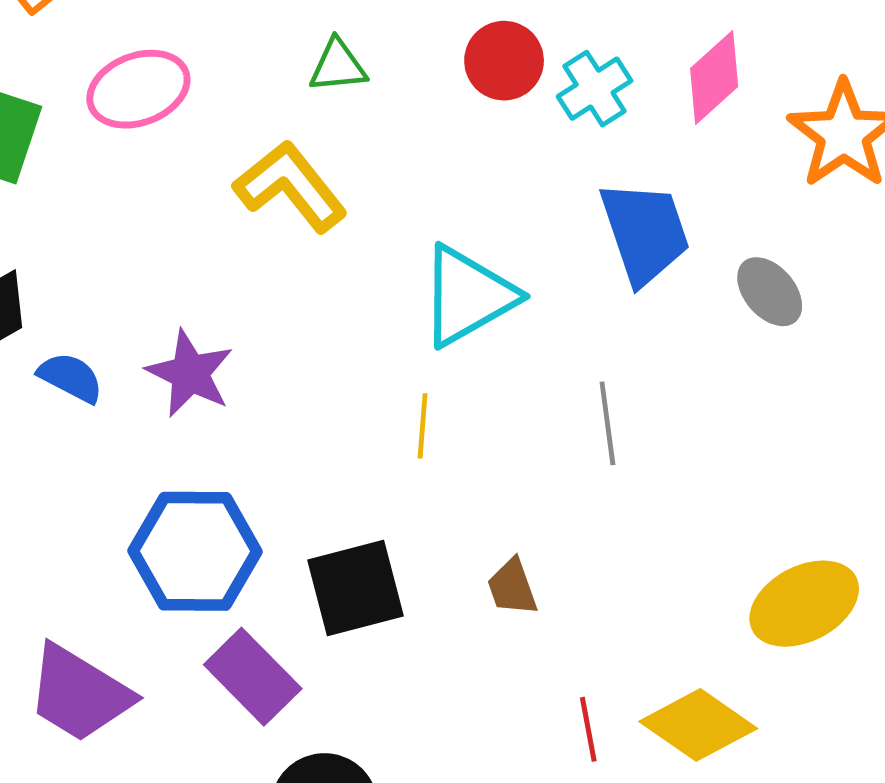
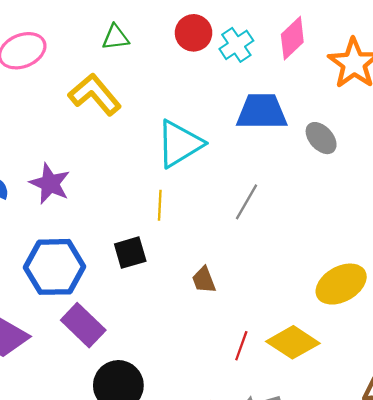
blue trapezoid: (645, 232) -> (262, 112), turned -70
gray line: (607, 423) -> (247, 202), turned 39
black square: (355, 588) -> (130, 253), moved, size x0.7
red line: (588, 729) -> (241, 346), turned 32

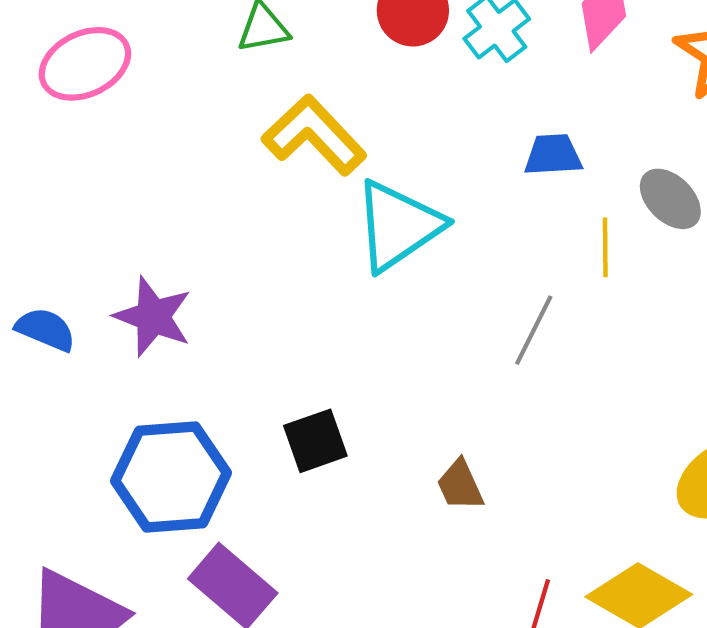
yellow L-shape: (95, 95) -> (314, 135), moved
blue trapezoid: (262, 112) -> (553, 155), size x0.6
yellow line: (160, 205) -> (605, 247), moved

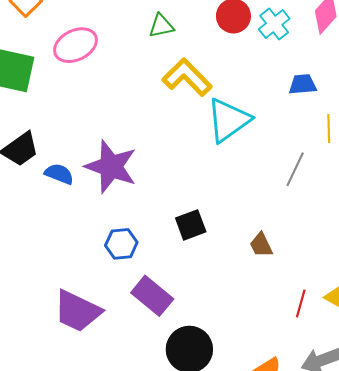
purple star: (153, 317) -> (111, 167), size x1.4
blue hexagon: (171, 477) -> (121, 244), size x0.6

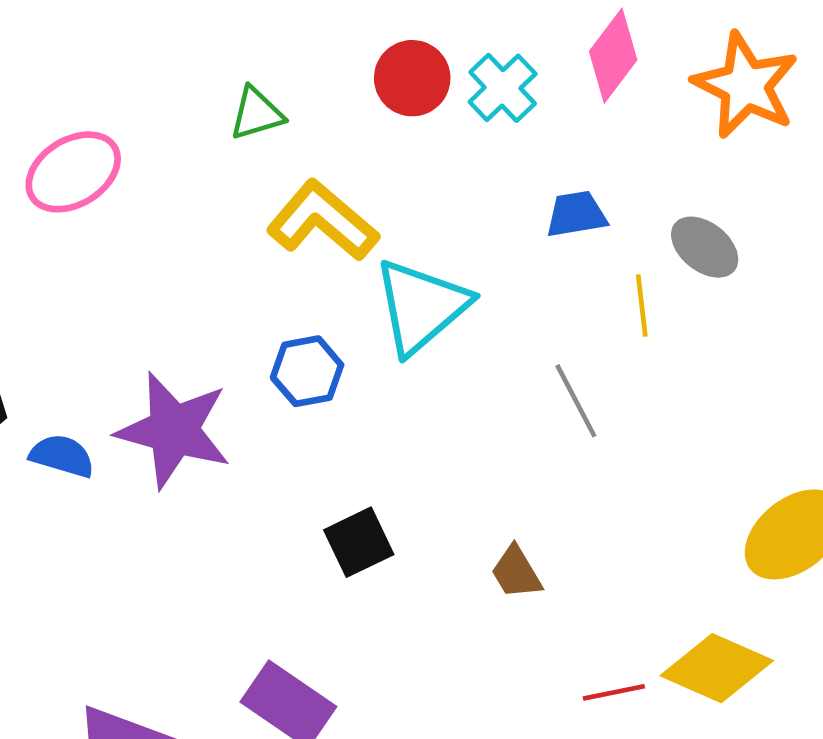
gray line: (295, 169) -> (576, 401), turned -48
blue hexagon: (121, 244) -> (307, 371), moved
red line: (301, 303) -> (614, 692), turned 68

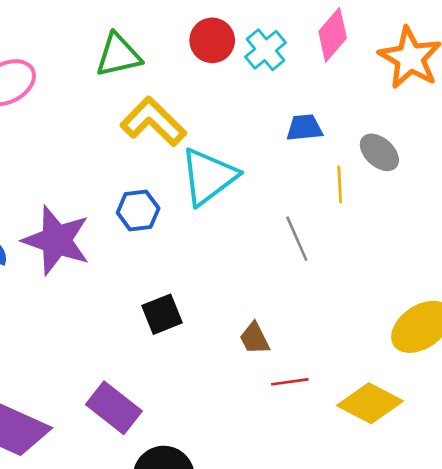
green triangle: (257, 114) -> (118, 55), size x1.4
red line: (614, 692) -> (290, 382), moved

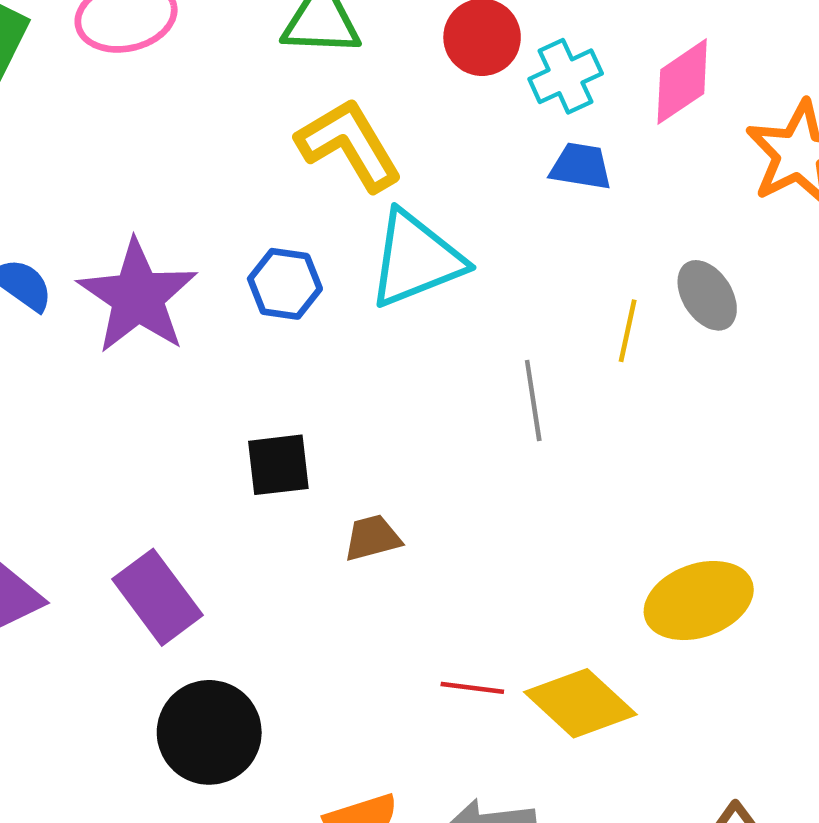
blue trapezoid: (304, 128) -> (581, 166), moved
brown trapezoid: (255, 338) -> (372, 538), moved, turned 87
red line: (290, 382) -> (472, 688), moved

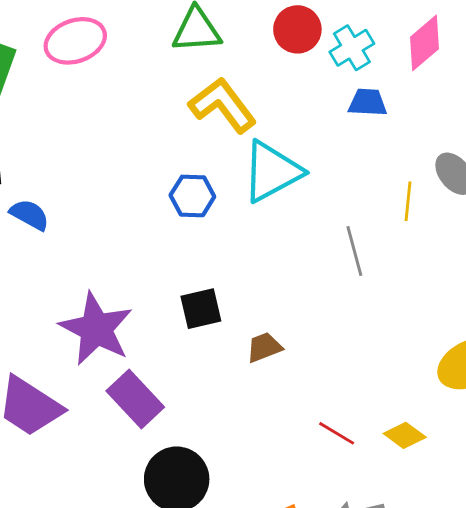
purple star: (138, 297) -> (96, 329), moved
red line: (472, 688) -> (337, 433), turned 30
yellow diamond: (580, 703) -> (405, 435), size x0.6

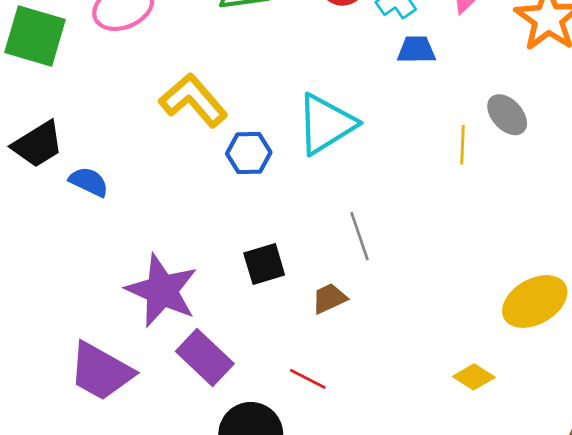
yellow L-shape: (223, 105) -> (193, 100), moved
gray line: (354, 251) -> (360, 236), moved
red line: (337, 433) -> (308, 379), moved

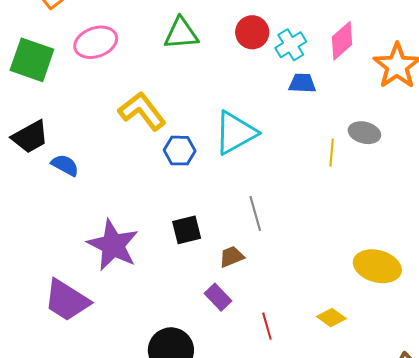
gray ellipse: (507, 115) -> (364, 133), turned -36
yellow ellipse: (535, 301) -> (377, 266), turned 42
purple rectangle: (205, 358) -> (218, 297), moved, size x0.7
red line: (308, 379) -> (267, 326), moved, turned 44

